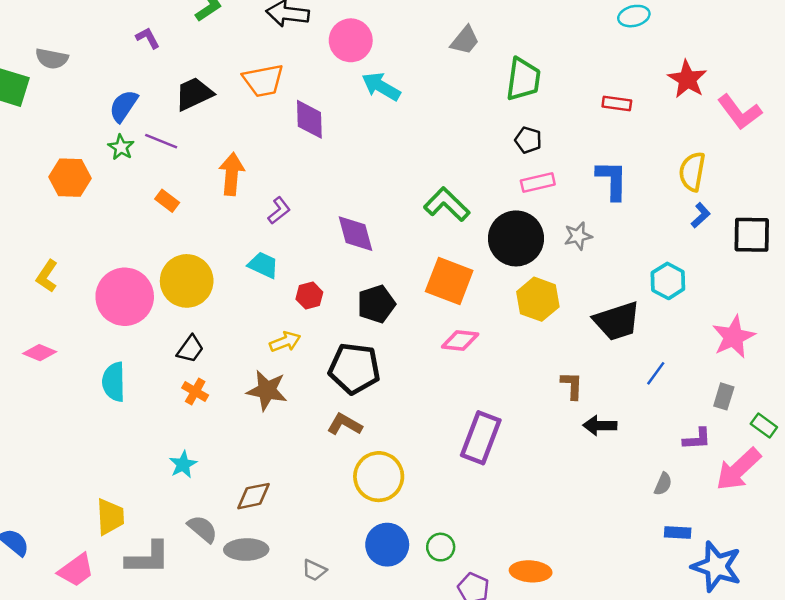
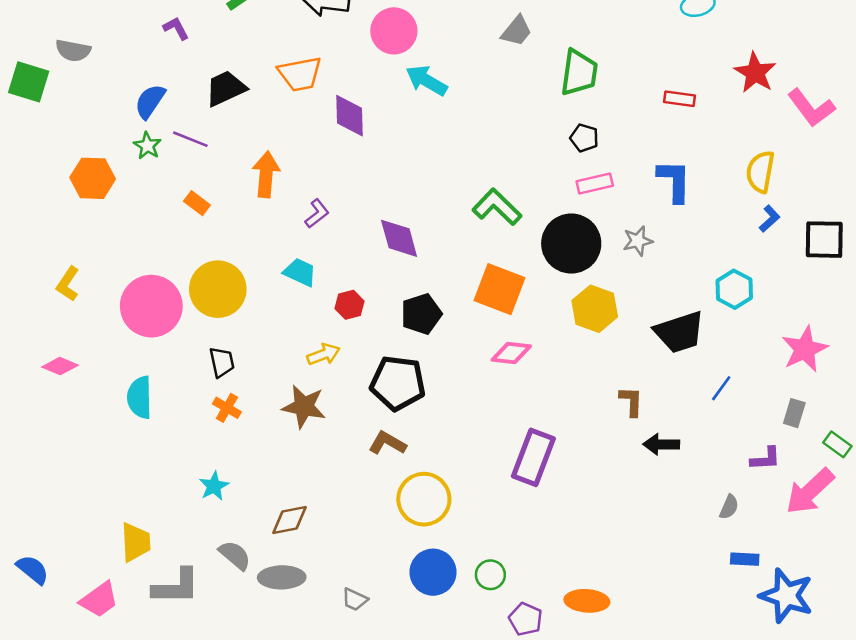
black trapezoid: (190, 349) -> (222, 362), turned -48

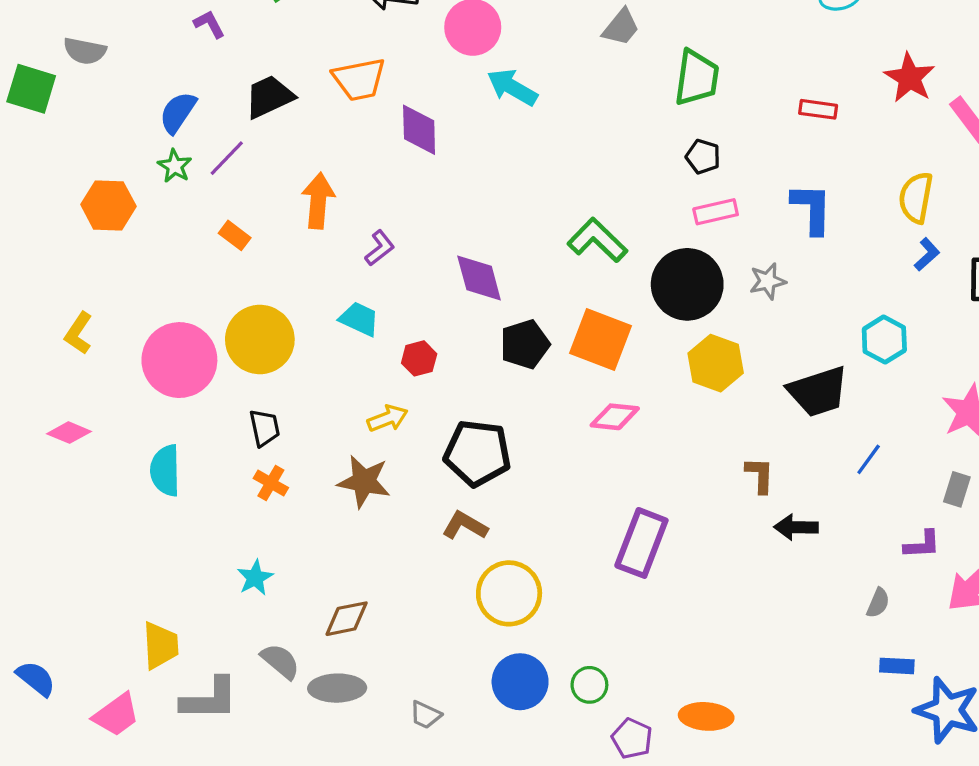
purple line: (190, 139) -> (227, 158), turned -68
black pentagon: (421, 314) -> (525, 344), moved

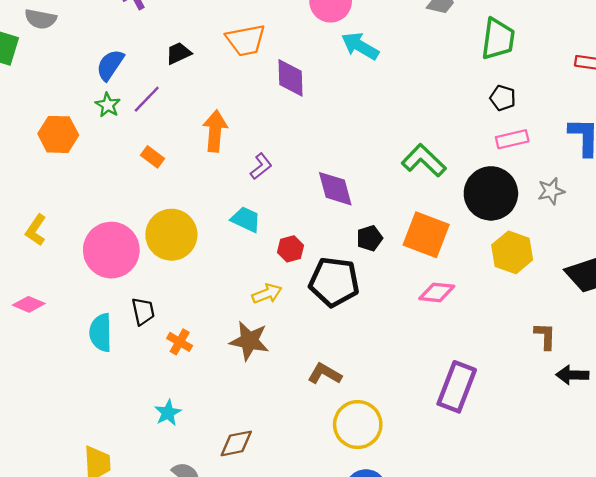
black trapezoid: (269, 97) -> (178, 53), size x0.7
black pentagon: (525, 344) -> (369, 238), size x0.7
black trapezoid: (265, 428) -> (143, 311), moved
black pentagon: (477, 453) -> (334, 282), moved

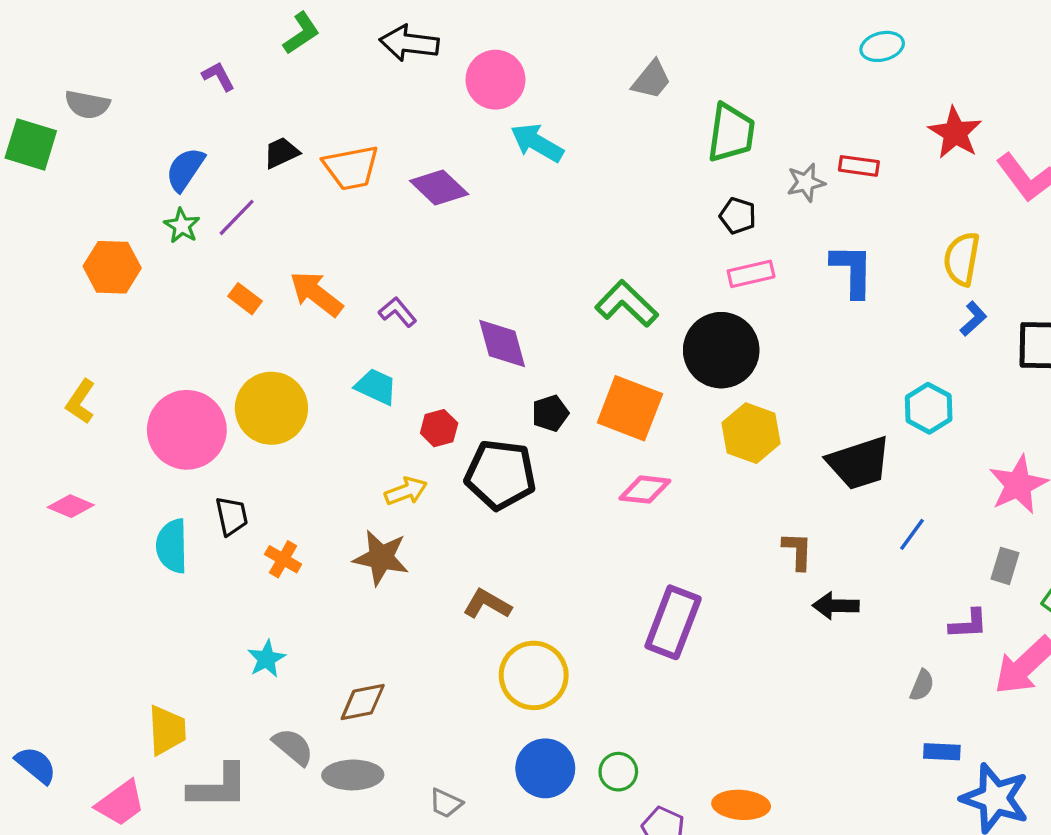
orange trapezoid: (246, 40) -> (351, 168), moved
purple diamond: (291, 78) -> (439, 188), turned -45
orange arrow: (215, 131) -> (316, 294), moved, turned -57
purple L-shape: (261, 166) -> (398, 312), turned -92
gray star: (551, 191) -> (806, 183), moved

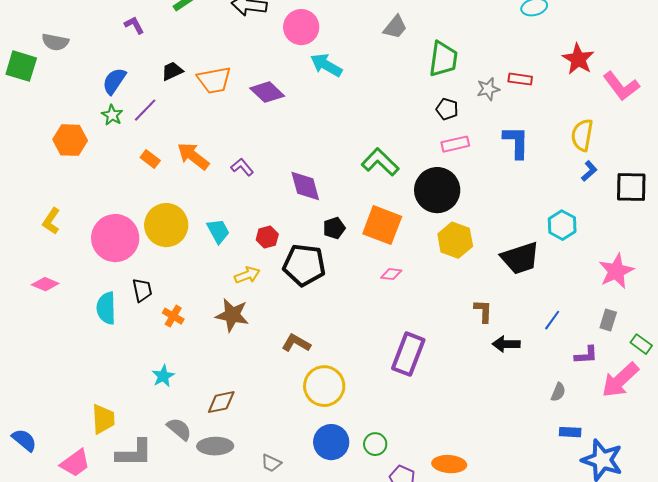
cyan trapezoid: (376, 387) -> (218, 231), moved, turned 36
pink diamond: (645, 490) -> (391, 274), size x0.7
blue line: (912, 534) -> (552, 320), moved

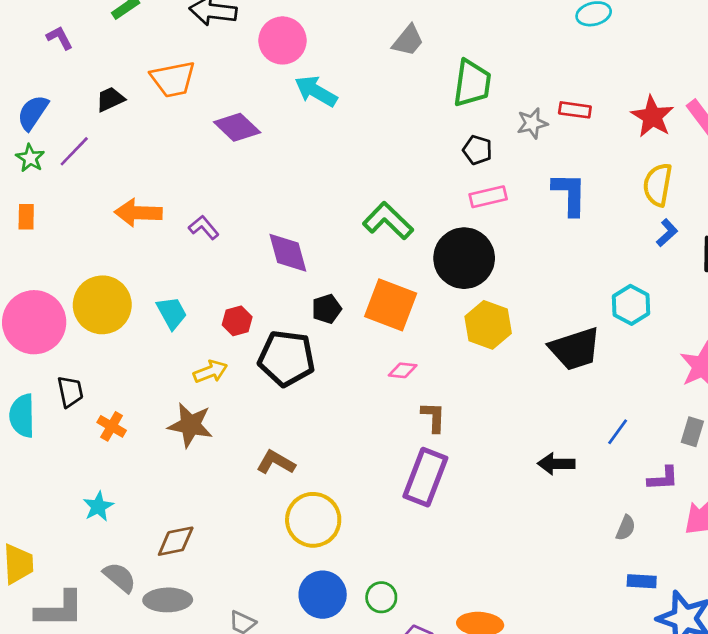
red star: (578, 59) -> (652, 117), moved
orange trapezoid: (214, 80) -> (173, 79), moved
orange arrow: (193, 156) -> (138, 213), turned -36
orange rectangle: (150, 159) -> (26, 217), moved, turned 54
brown L-shape: (483, 311) -> (433, 417), moved

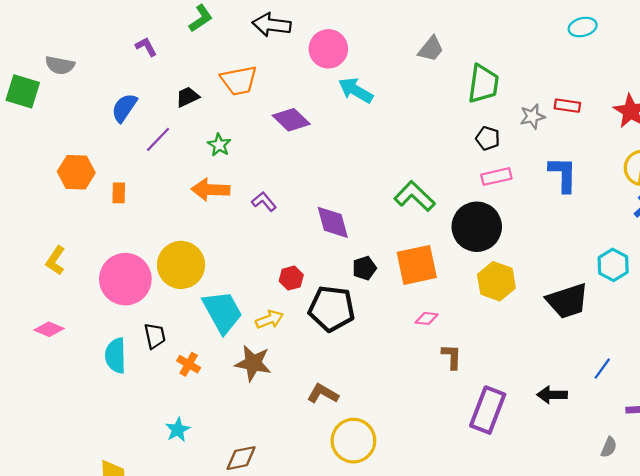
green star: (30, 158) -> (219, 145), moved
orange square: (391, 305) -> (417, 265), turned -33
cyan trapezoid: (172, 313) -> (222, 312), moved, size x1.6
purple rectangle: (425, 477) -> (488, 410), moved

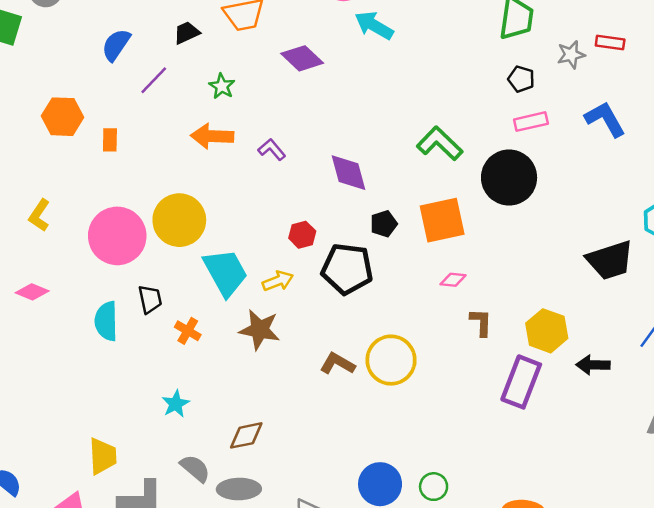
blue L-shape: (563, 174) -> (605, 119), turned -30
yellow hexagon: (496, 281) -> (547, 331), moved
yellow circle: (353, 441) -> (391, 360), moved

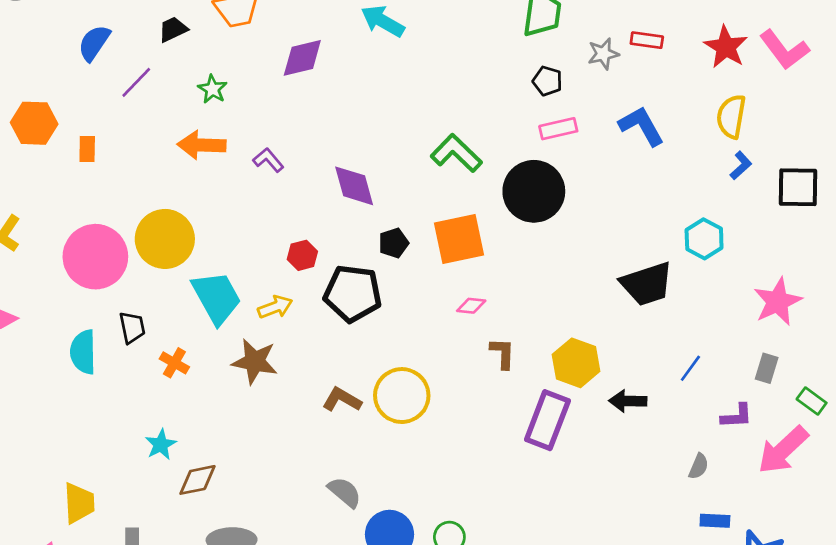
purple diamond: (302, 58) -> (302, 58), turned -57
brown diamond: (246, 435) -> (198, 480), moved
gray semicircle: (195, 468) -> (345, 492), moved

